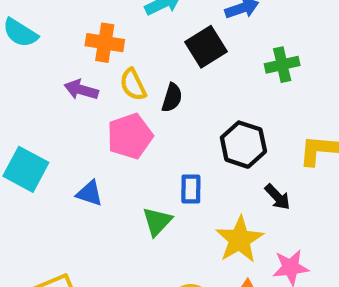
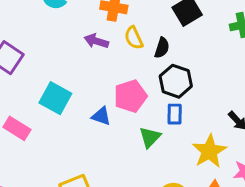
pink pentagon: (130, 136) -> (130, 96), moved
black hexagon: (243, 145) -> (176, 81), moved

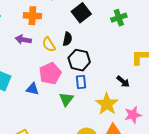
yellow semicircle: (134, 38) -> (49, 44), moved

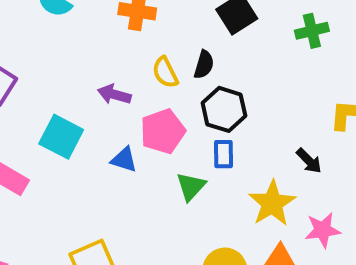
purple arrow: (23, 40) -> (114, 94), moved

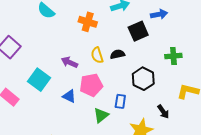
green cross: (312, 31) -> (173, 56), moved
black semicircle: (204, 65) -> (117, 54), turned -128
black hexagon: (224, 109) -> (143, 79), moved

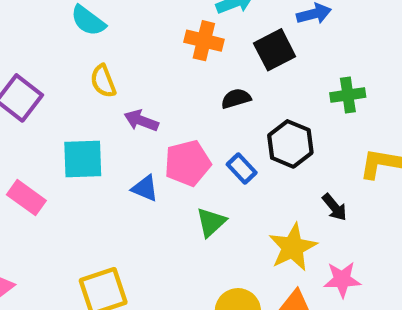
orange cross: (88, 22) -> (204, 41), moved
yellow semicircle: (97, 55) -> (103, 81), moved
cyan square: (39, 80) -> (83, 159), turned -35
blue rectangle: (120, 101) -> (242, 169), moved, turned -48

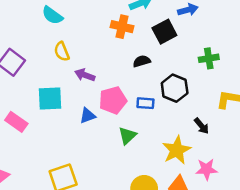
blue rectangle: (242, 169) -> (145, 103), turned -42
blue triangle: (145, 188) -> (88, 116), turned -42

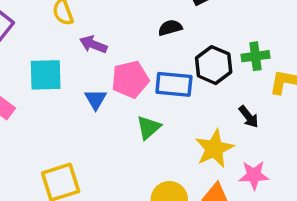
green cross: (209, 58) -> (255, 56), moved
blue rectangle: (145, 103) -> (174, 84), size x1.5
blue triangle: (88, 116) -> (96, 99), turned -42

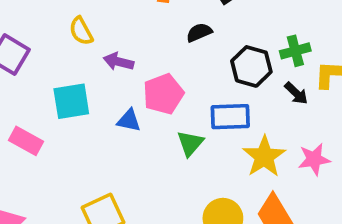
blue rectangle: (174, 84) -> (230, 117), moved
blue triangle: (96, 99) -> (129, 120), turned -40
black arrow: (249, 117) -> (296, 93), moved
pink star: (254, 175) -> (314, 159), moved

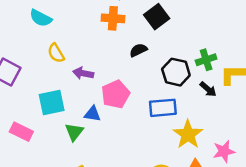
green triangle: (190, 143) -> (74, 132), moved
pink star: (314, 159) -> (224, 151), moved

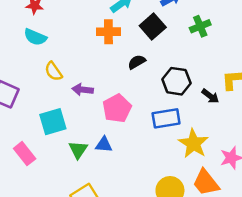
green cross: (206, 60) -> (200, 26), moved
blue triangle: (92, 114) -> (104, 145), moved
pink rectangle: (21, 132) -> (25, 154), turned 30

